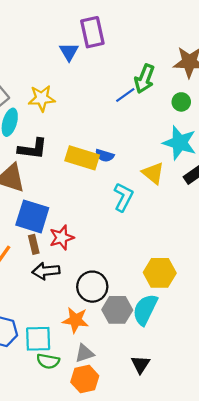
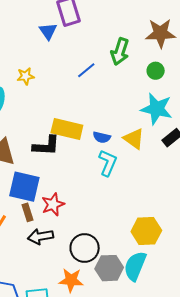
blue line: (125, 95) -> (86, 70), moved
yellow star: (42, 98) -> (26, 76), size x0.7
black L-shape: (33, 149) -> (46, 146), moved
blue semicircle: (105, 155) -> (102, 137), moved

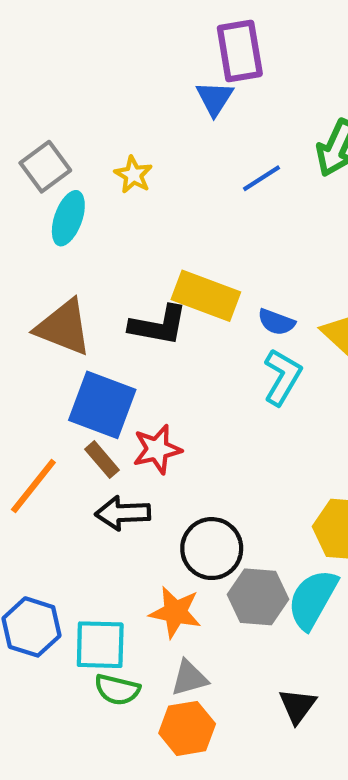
blue triangle: (48, 31) -> (215, 98), moved
yellow star: (26, 76) -> (133, 175), turned 30
brown rectangle: (27, 212) -> (102, 460), turned -30

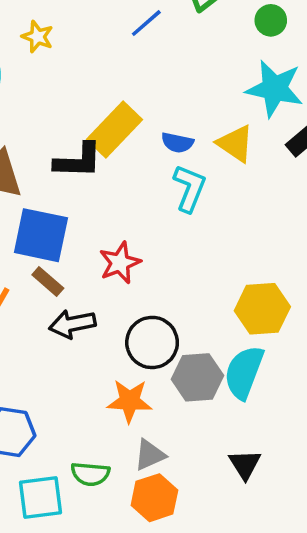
yellow rectangle: (206, 296) -> (114, 130), turned -58
red star: (157, 449) -> (120, 263), moved
cyan square: (100, 645) -> (41, 497), moved

